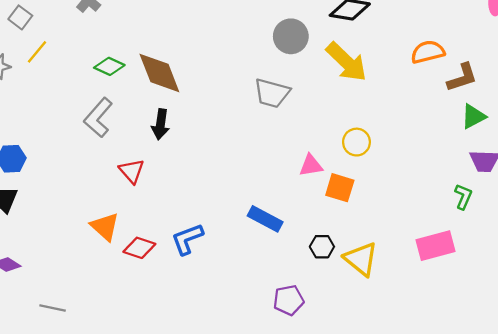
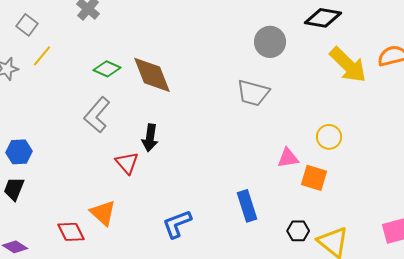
yellow arrow: (346, 62) -> (348, 65), moved
black arrow: (161, 124) -> (150, 138), moved
blue rectangle: (265, 219) -> (247, 206), turned 44
red diamond: (139, 248) -> (71, 232), moved, turned 44

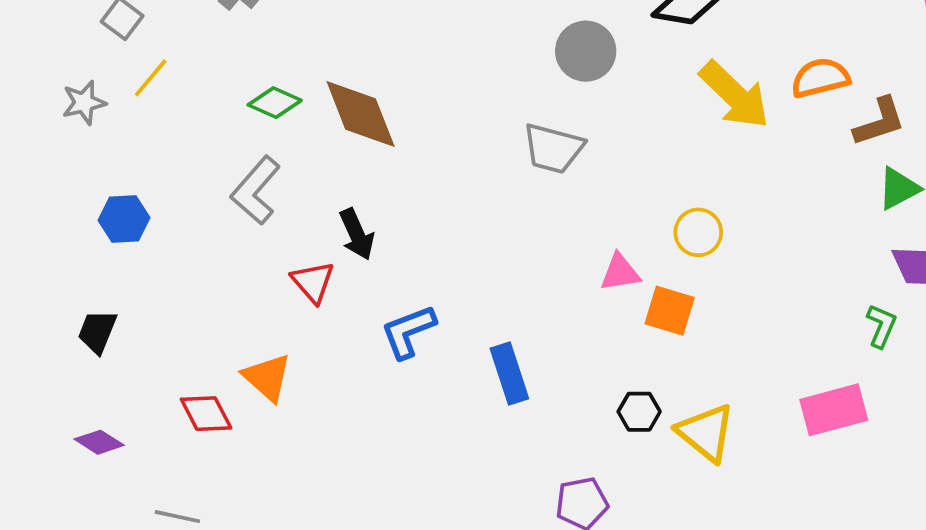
black arrow: (150, 138) -> (357, 234), turned -32
blue hexagon: (19, 152) -> (124, 219), moved
blue rectangle: (247, 206) -> (509, 374), moved
blue L-shape: (177, 224) -> (408, 332), moved

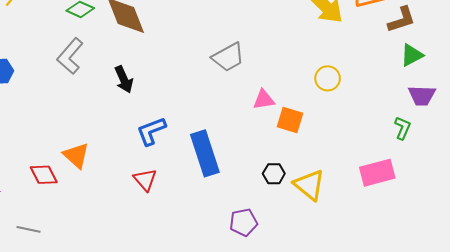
gray trapezoid: (553, 148) -> (228, 57), moved, turned -44
yellow circle: (698, 232) -> (328, 78), moved
red triangle: (313, 282) -> (145, 180), moved
blue rectangle: (509, 374) -> (205, 153), size x1.4

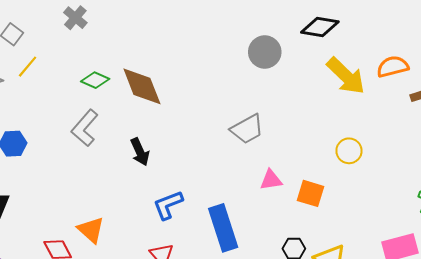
pink triangle: (264, 100) -> (271, 180), moved

